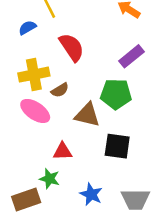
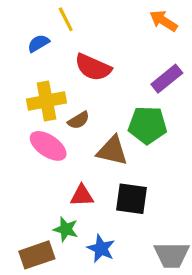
red semicircle: (72, 47) -> (93, 67), turned 148
black square: (117, 146) -> (131, 199), moved
blue star: (91, 194) -> (101, 249), moved

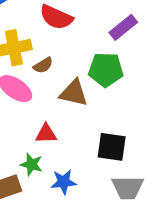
black square: (131, 199) -> (112, 147), moved
blue star: (101, 249) -> (64, 182), turned -30

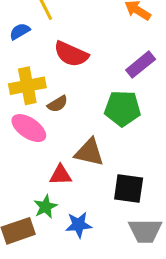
brown triangle: (74, 93) -> (89, 152), moved
green star: (31, 164) -> (45, 207), turned 30

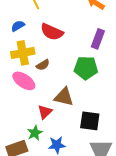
blue semicircle: (20, 31) -> (18, 26), moved
purple rectangle: (141, 65) -> (98, 39), turned -30
red triangle: (61, 175) -> (45, 112), turned -42

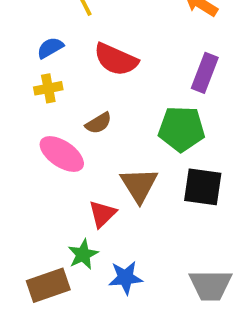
yellow cross: (23, 53) -> (48, 88), moved, size x0.6
brown triangle: (64, 97) -> (139, 185), turned 45
black square: (90, 121) -> (203, 187), moved

